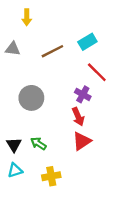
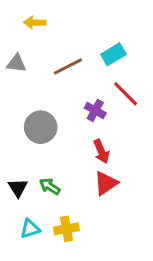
yellow arrow: (27, 17) -> (35, 22), turned 91
purple cross: (83, 94) -> (95, 110), moved
cyan triangle: (15, 170) -> (30, 229), moved

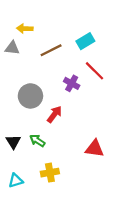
yellow arrow: (35, 22) -> (25, 29), moved
red arrow: (101, 151) -> (54, 114), moved, turned -120
red triangle: (106, 183) -> (94, 149), moved, turned 42
cyan triangle: (30, 229) -> (16, 181), moved

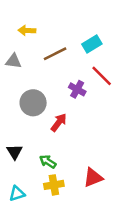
gray triangle: (12, 48) -> (13, 61), moved
green arrow: (37, 141) -> (48, 162), moved
red triangle: (94, 149) -> (93, 178), moved, turned -30

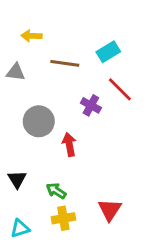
brown line: (55, 54) -> (65, 63), turned 35
red arrow: (59, 122) -> (69, 144), turned -48
red triangle: (93, 178) -> (110, 210), turned -35

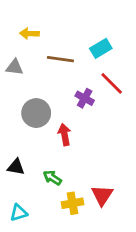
black triangle: (17, 179) -> (16, 167), turned -48
yellow cross: (63, 218) -> (73, 203), moved

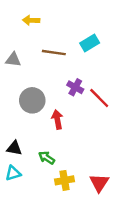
yellow arrow: (29, 34) -> (31, 20), moved
red line: (112, 83) -> (99, 98), moved
red triangle: (102, 195) -> (99, 183), moved
cyan triangle: (19, 213) -> (13, 173), moved

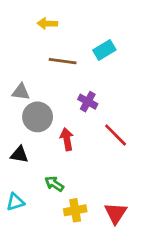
yellow arrow: (31, 20) -> (47, 24), moved
gray triangle: (13, 60) -> (21, 92), moved
red line: (99, 98) -> (116, 135), moved
black triangle: (14, 148) -> (19, 155), moved

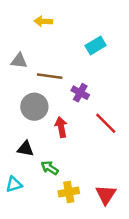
brown line: (63, 61) -> (50, 76), moved
gray triangle: (21, 92) -> (19, 61), moved
black triangle: (19, 155) -> (25, 149), moved

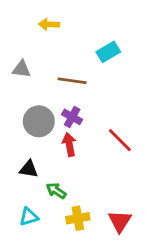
brown line: (50, 76) -> (72, 81), moved
purple cross: (80, 93) -> (72, 117), moved
cyan triangle: (14, 184) -> (29, 217), moved

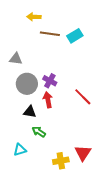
gray triangle: (21, 69) -> (16, 59), moved
brown line: (72, 81) -> (50, 34), moved
black triangle: (29, 169) -> (30, 112), moved
yellow cross: (78, 218) -> (61, 161), moved

